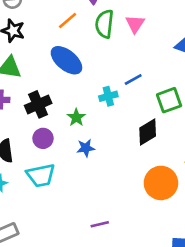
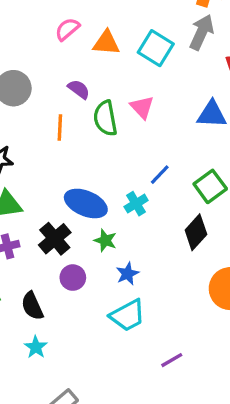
orange line: (68, 20) -> (60, 127), turned -30
blue ellipse: (66, 60) -> (86, 203), moved
cyan trapezoid: (41, 175) -> (128, 315), moved

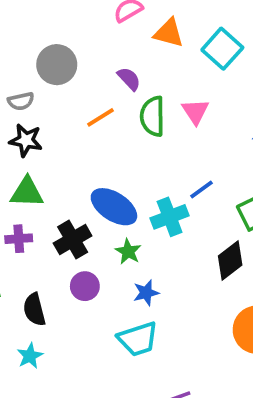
orange line: (60, 127) -> (101, 117), turned 45
cyan cross: (136, 204) -> (170, 217), size x1.4

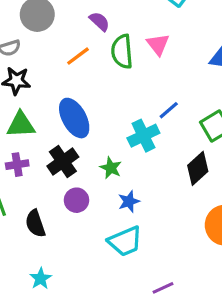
blue ellipse: (114, 207) -> (74, 118), moved, turned 33
cyan star: (30, 356) -> (41, 279), moved

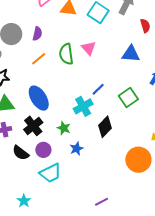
purple semicircle: (99, 21) -> (37, 34), moved, turned 64
black diamond: (198, 168) -> (105, 127), moved
black semicircle: (35, 223) -> (21, 153), moved, turned -30
cyan trapezoid: (125, 241) -> (50, 173), moved

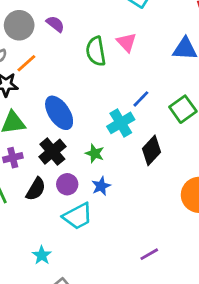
purple semicircle: (37, 34) -> (55, 24), turned -64
orange line: (39, 59) -> (26, 63), moved
blue star: (77, 149) -> (101, 186), moved
black semicircle: (21, 153) -> (36, 189), turned -96

